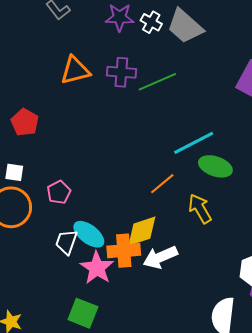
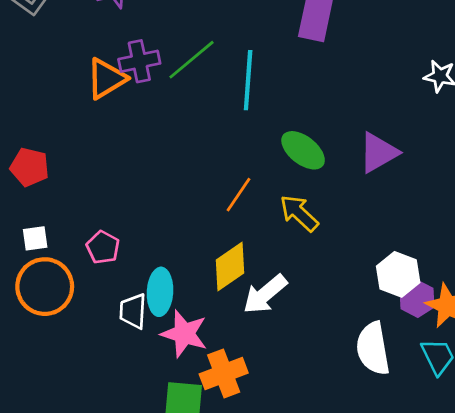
orange triangle: (75, 70) -> (106, 79), moved
cyan line: (194, 143) -> (248, 80), moved, turned -42
green ellipse: (215, 166) -> (303, 150), turned 36
cyan ellipse: (89, 234) -> (160, 292), turned 72
orange cross: (124, 251) -> (224, 374), moved

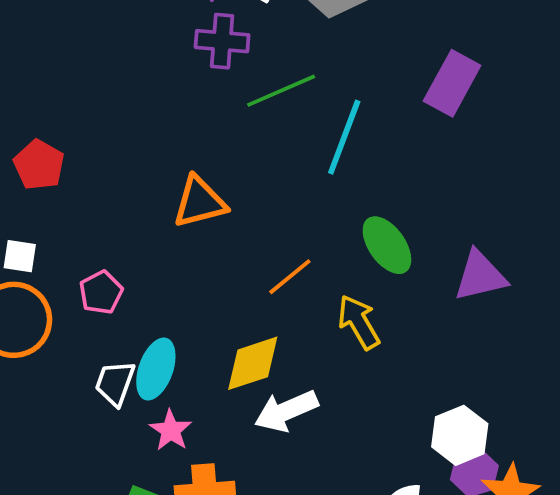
purple cross: (139, 61) -> (222, 41), moved
orange triangle: (106, 79) -> (200, 202), moved
pink star: (184, 334) -> (171, 430), size x0.7

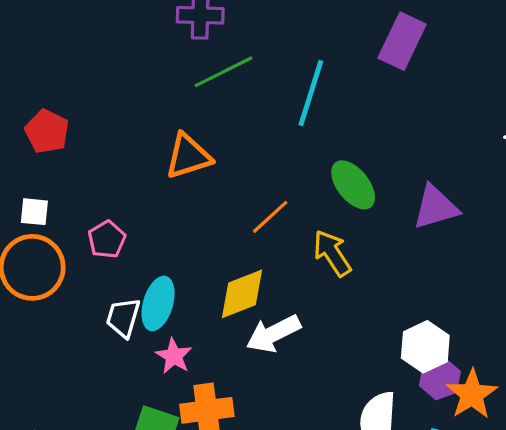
green line: (281, 91) -> (223, 72), moved

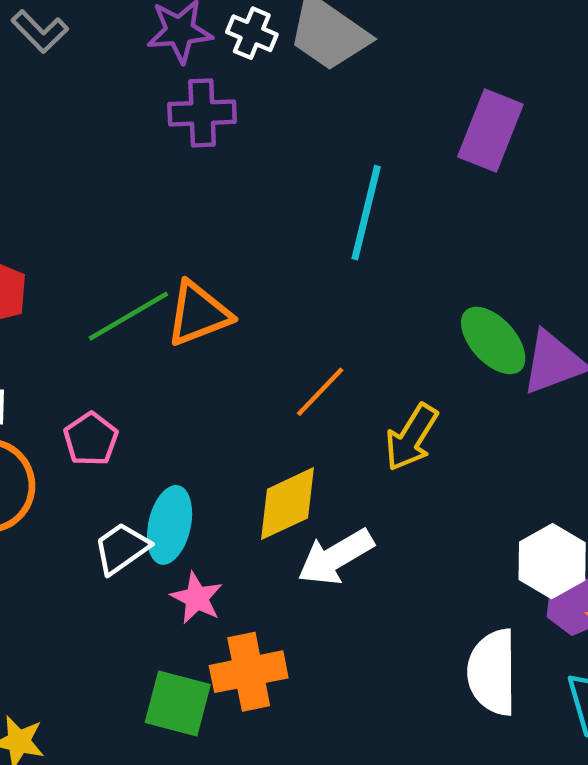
green line: (223, 72) -> (128, 316), moved
green ellipse: (353, 185) -> (493, 340), moved
yellow arrow: (332, 253) -> (411, 437), turned -111
white trapezoid: (123, 318) -> (121, 548), turned 42

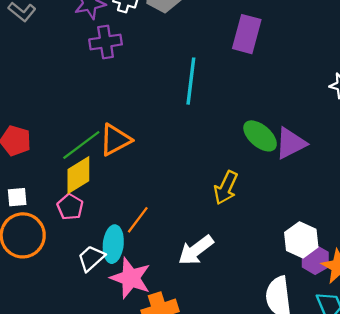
orange line: (320, 392) -> (138, 220), moved
yellow diamond: (288, 504) -> (78, 175), moved
pink star: (197, 598) -> (131, 278), size x1.6

